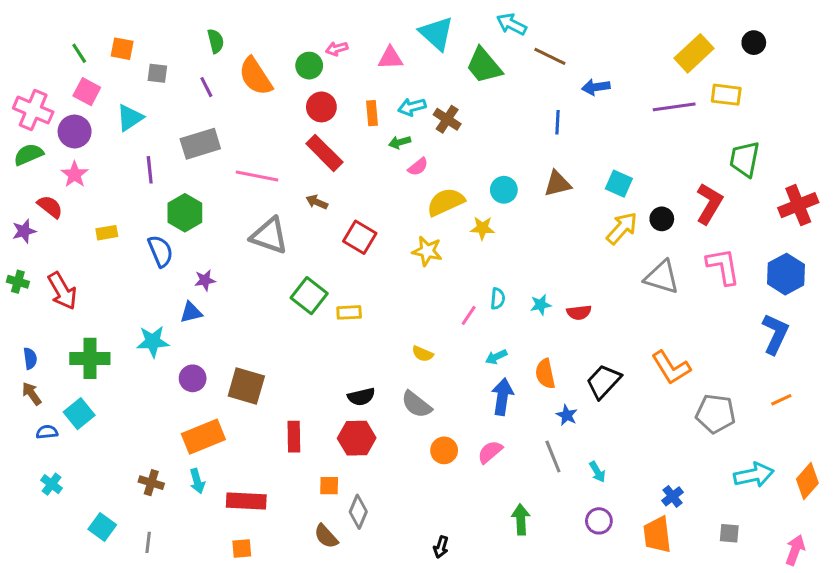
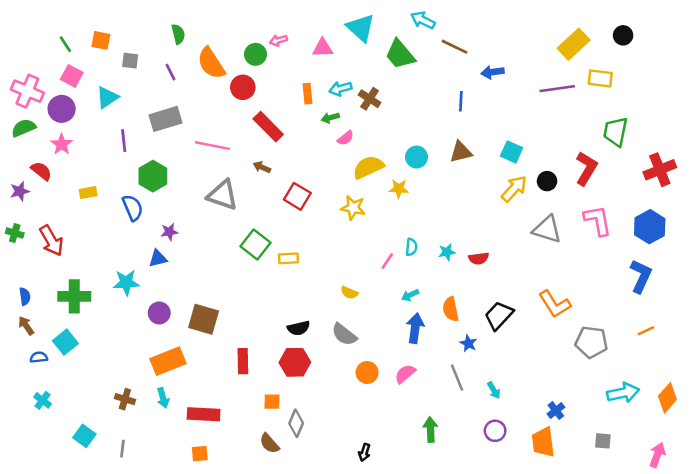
red circle: (321, 107) -> (243, 87), moved

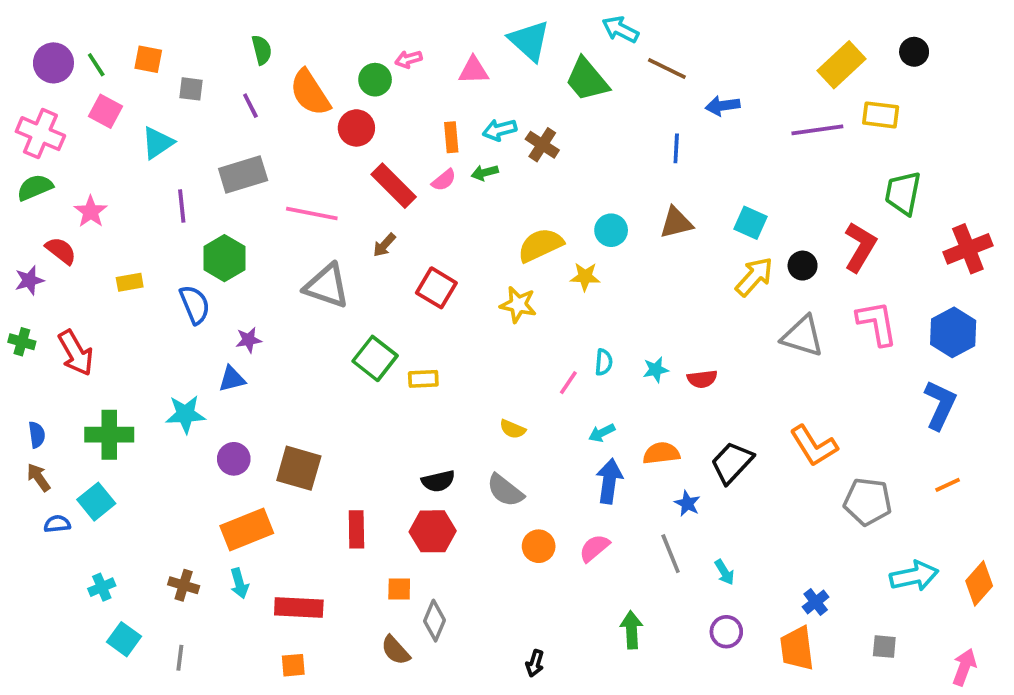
purple circle: (62, 109) -> (53, 63), moved
pink semicircle: (346, 138) -> (444, 180), moved
brown arrow: (262, 167) -> (384, 245), turned -72
orange semicircle: (451, 309) -> (661, 453), turned 95
cyan cross: (43, 400) -> (102, 587), moved, turned 30

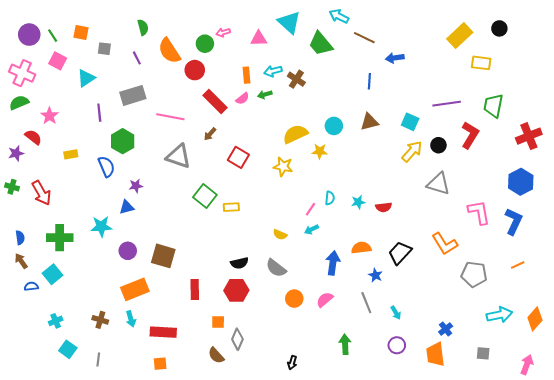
purple line: (817, 130) -> (447, 104), moved
pink L-shape: (877, 323) -> (479, 212), moved
cyan arrow: (602, 433) -> (312, 230), moved

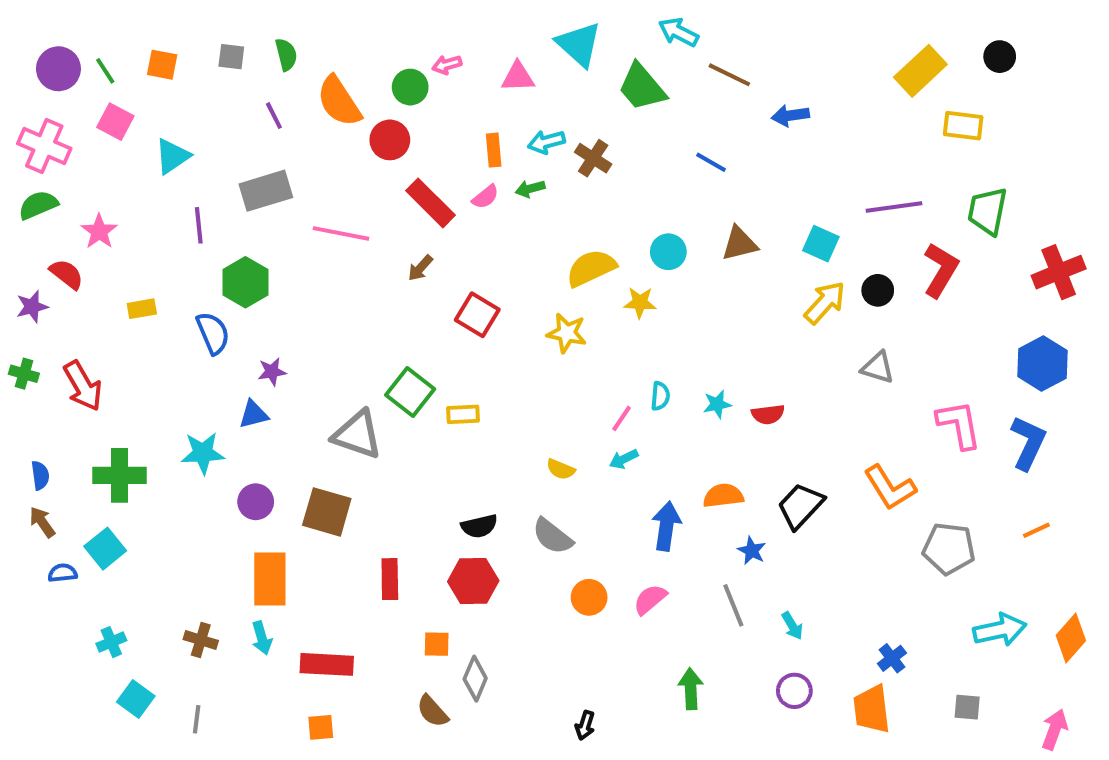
gray square: (104, 49) -> (231, 57), moved
blue line: (369, 81) -> (711, 162), moved, turned -63
gray triangle: (178, 156) -> (357, 435), moved
gray triangle: (438, 184) -> (878, 368), size x0.7
orange rectangle: (135, 289) -> (270, 579), turned -68

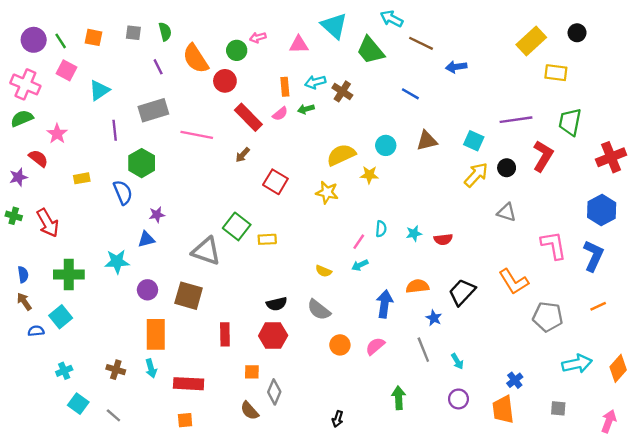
gray line: (197, 719) -> (113, 415), turned -56

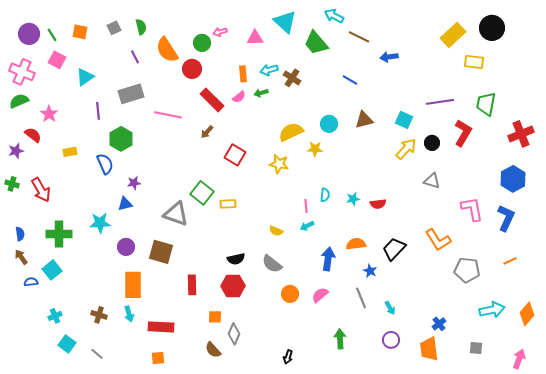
gray square: (133, 33) -> (114, 28), turned -32
black circle: (577, 33) -> (492, 28), size x1.6
pink line: (359, 242) -> (306, 206), turned -40

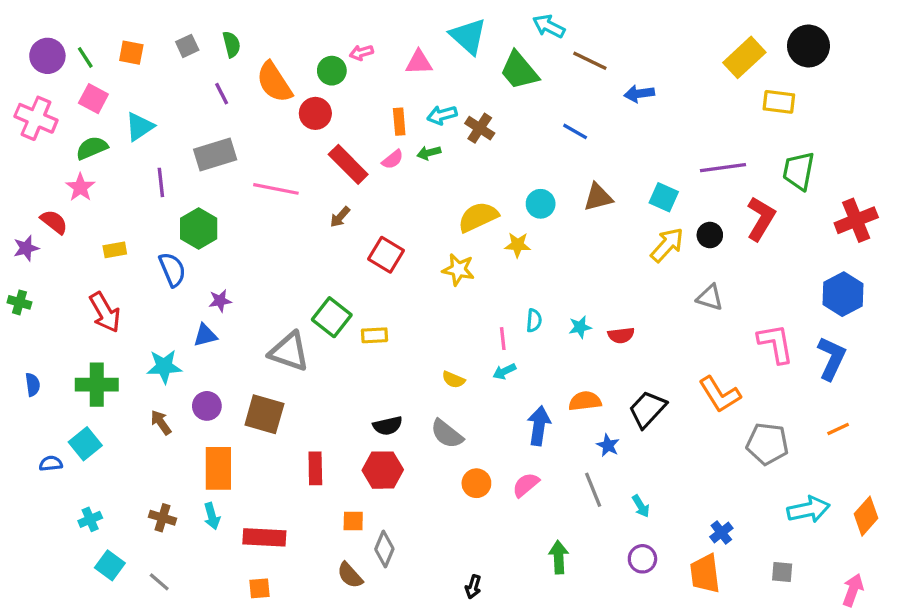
green semicircle: (19, 101) -> (92, 148), moved
red arrow: (41, 190) -> (105, 312), moved
brown arrow: (21, 257) -> (161, 422), moved

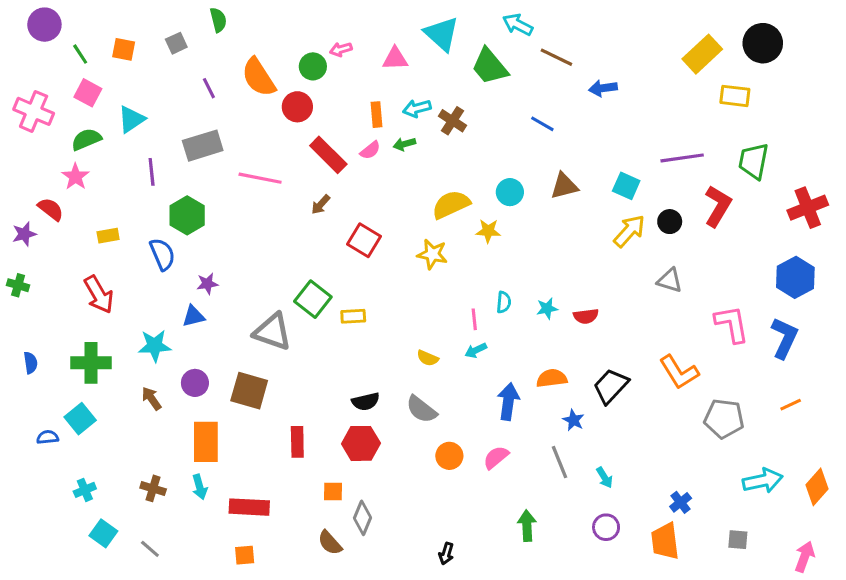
green semicircle: (232, 44) -> (218, 20), moved
purple circle: (47, 56) -> (44, 25), moved

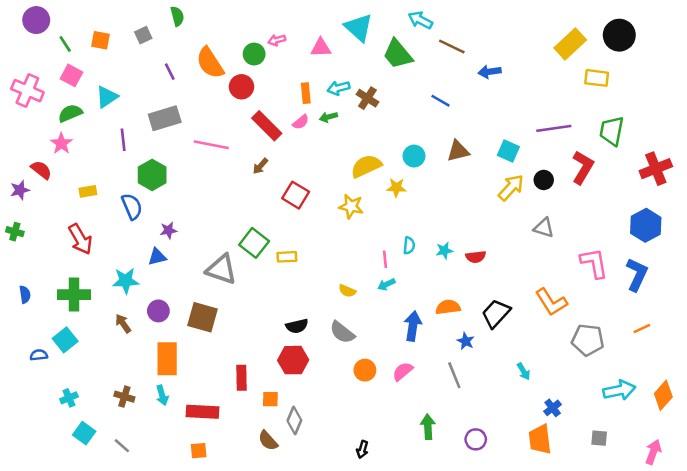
red rectangle: (297, 442) -> (241, 378), moved
cyan arrow: (605, 478) -> (524, 371), moved
purple circle: (606, 527) -> (476, 439), moved

